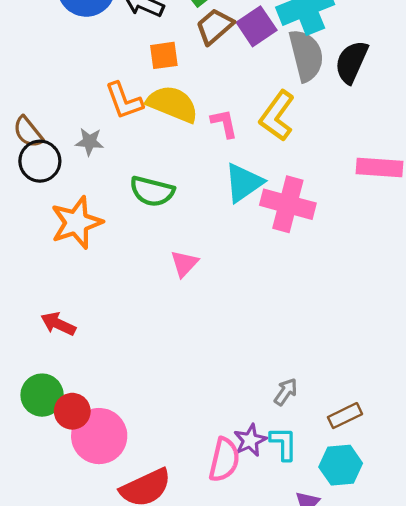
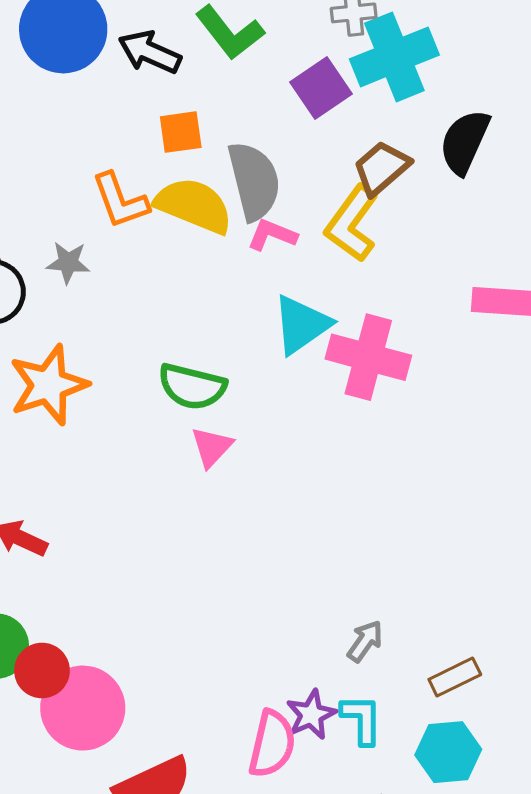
brown trapezoid: (215, 26) -> (381, 168), moved
gray semicircle: (306, 55) -> (254, 181), moved
pink L-shape: (224, 123) -> (272, 235), turned -56
green semicircle: (152, 191) -> (192, 387), moved

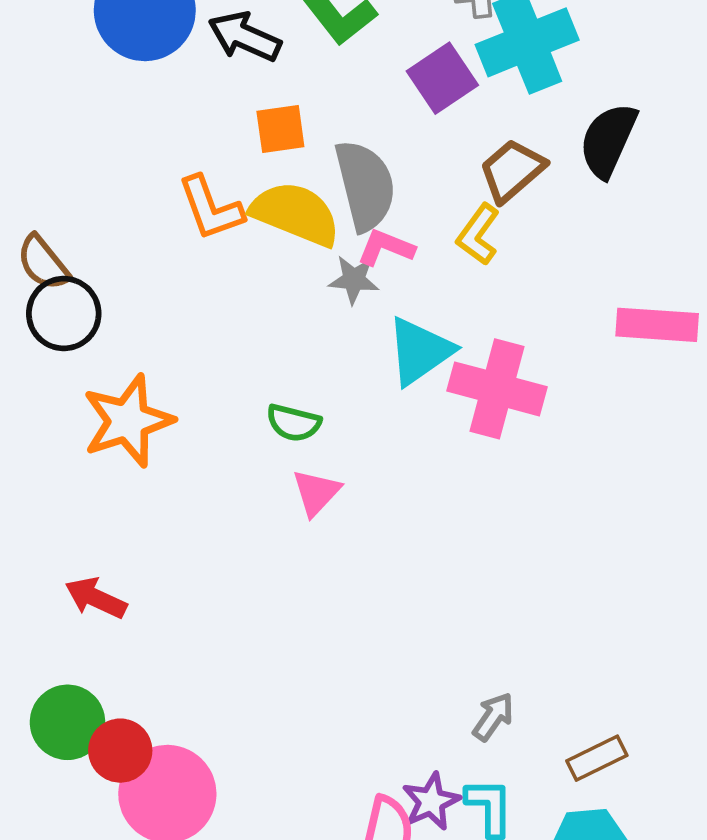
yellow L-shape: (352, 223) -> (478, 234), size x0.7
gray star: (68, 263) -> (354, 280), moved
green semicircle: (192, 387) -> (294, 423), size x0.7

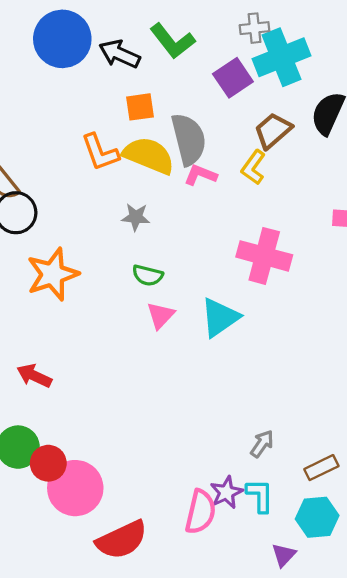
gray star: (354, 280) -> (136, 217), moved
cyan triangle: (420, 351) -> (220, 317), moved

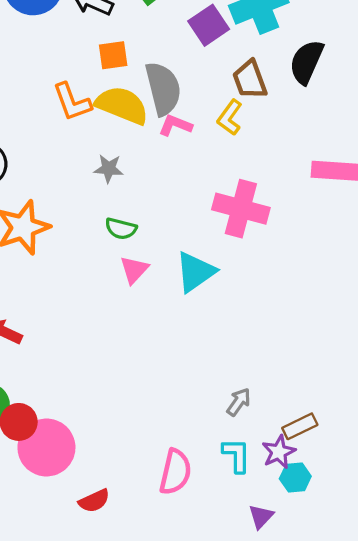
brown trapezoid: (273, 131) -> (250, 80), turned -69
purple star: (226, 492) -> (279, 452), moved
cyan hexagon: (317, 517) -> (295, 477), size x0.7
red semicircle: (122, 540) -> (94, 501), size x0.6

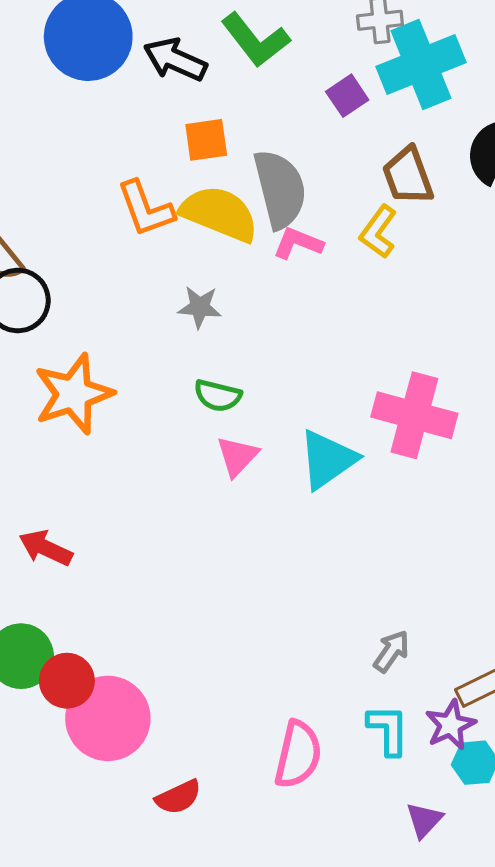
purple square: (209, 25) -> (347, 96), size x0.7
pink cross: (241, 209) -> (414, 415), moved

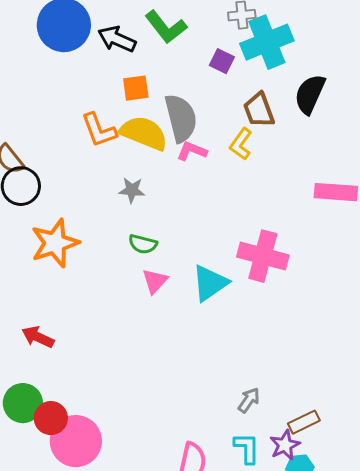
purple square: (347, 96) -> (222, 61), turned -30

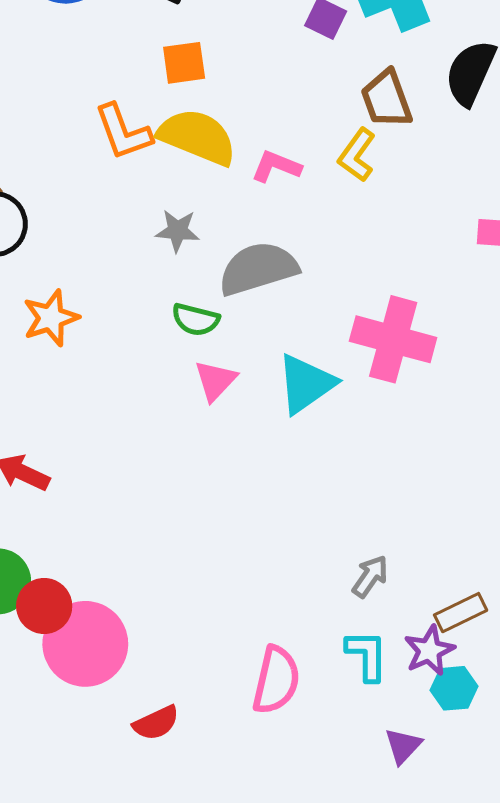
gray semicircle: (181, 118) -> (258, 269), moved, turned -93
orange star: (55, 243) -> (51, 318), size x0.7

